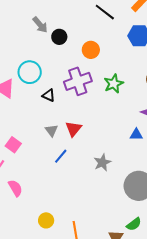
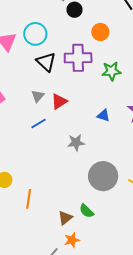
black triangle: (49, 95) -> (46, 62), size x1.5
blue triangle: (136, 135) -> (103, 115), moved
green semicircle: (134, 224) -> (87, 211), turned 63

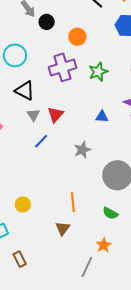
black triangle: (46, 62) -> (25, 91), moved
orange line: (29, 199) -> (73, 202), moved
brown triangle: (65, 218) -> (63, 228), moved

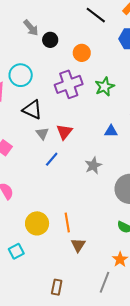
orange line: (73, 202) -> (67, 223), moved
yellow circle: (23, 204) -> (37, 223), size x1.5
brown rectangle: (20, 259) -> (57, 287), moved, turned 42

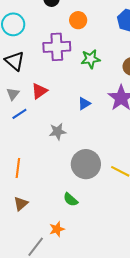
blue triangle: (111, 131) -> (84, 104), turned -48
gray triangle: (42, 133) -> (13, 94), moved
orange line: (67, 223) -> (18, 168), moved

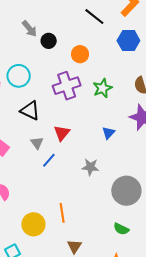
gray star: (58, 132) -> (90, 167), turned 30

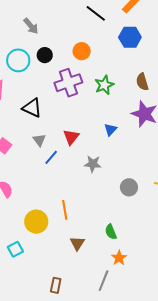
black circle: (49, 41) -> (45, 55), moved
cyan circle: (19, 76) -> (18, 60), moved
red triangle: (62, 133) -> (71, 137), moved
gray circle: (126, 191) -> (129, 187), size x0.6
green semicircle: (121, 229) -> (111, 232), moved, turned 42

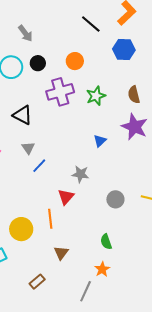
red triangle: (71, 137) -> (66, 197), moved
green semicircle: (111, 232) -> (106, 242), moved
brown rectangle: (56, 285) -> (37, 282), moved, turned 35

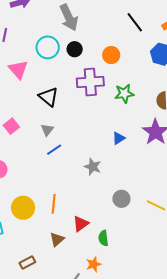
gray arrow: (25, 33) -> (69, 17), size x1.5
red triangle: (66, 197) -> (81, 224), moved

